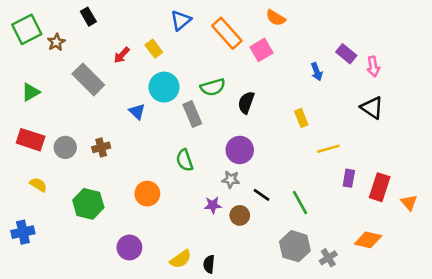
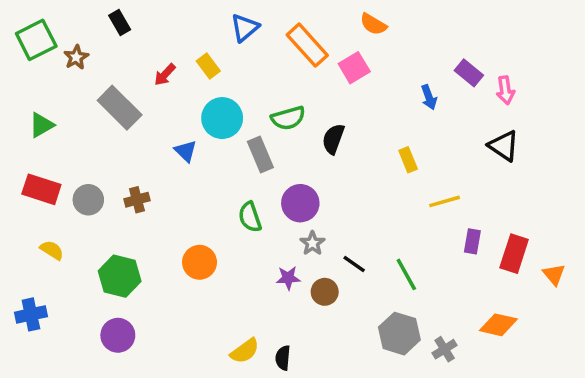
purple circle: (240, 150) -> (300, 203), moved
gray star: (231, 179) -> (312, 243), turned 30
purple circle: (129, 247) -> (118, 335), moved

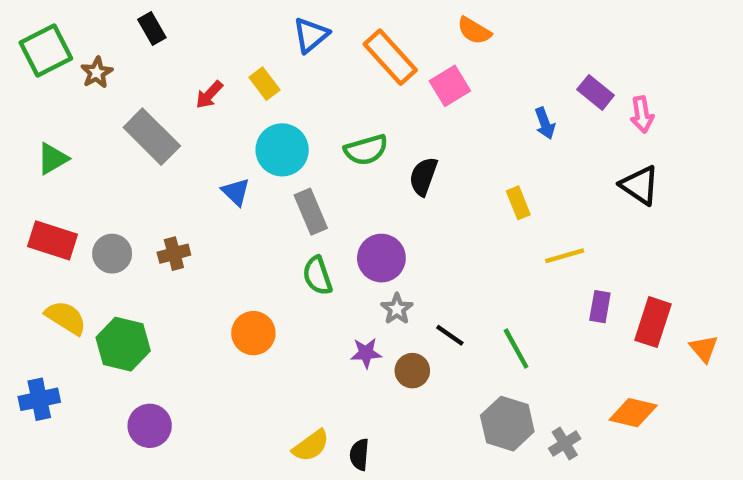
gray rectangle: (260, 155) -> (311, 212), moved
yellow semicircle: (52, 250) -> (66, 318), size x1.4
green hexagon: (120, 276) -> (123, 344), moved

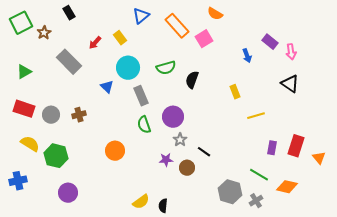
purple rectangle: (600, 307) -> (272, 148), moved
green line: (516, 349) -> (259, 175), moved, turned -30

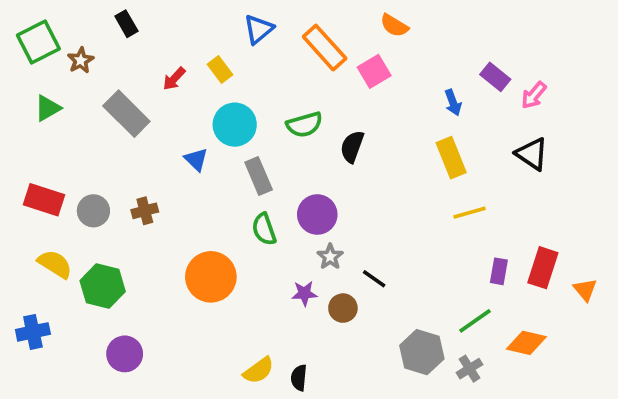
pink arrow: (291, 52) -> (534, 95), turned 49
green triangle: (24, 72) -> (48, 108), moved
yellow rectangle: (235, 92) -> (451, 158), moved, size x1.5
orange circle: (115, 151) -> (211, 277), size x1.4
green line: (259, 175) -> (475, 321), turned -66

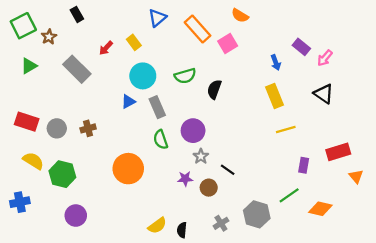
blue triangle: (196, 159) -> (128, 102), moved, turned 48
red rectangle: (543, 268) -> (338, 152), moved, turned 55
gray cross: (470, 369) -> (221, 223), moved

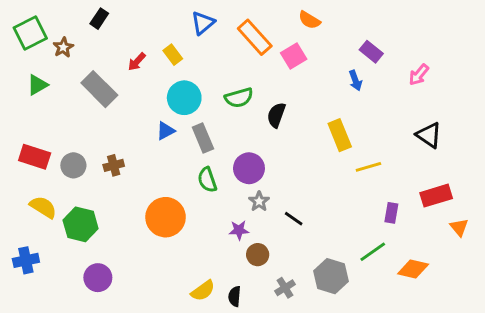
black rectangle: (77, 14) -> (99, 19), turned 64
purple rectangle: (301, 47) -> (371, 52), moved
black triangle: (324, 94) -> (429, 135), moved
yellow rectangle: (275, 96) -> (340, 135), moved
brown circle: (209, 188) -> (258, 255), moved

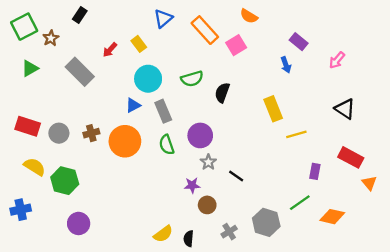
red rectangle: (436, 196) -> (351, 157), turned 45
orange circle: (166, 217) -> (125, 141), moved

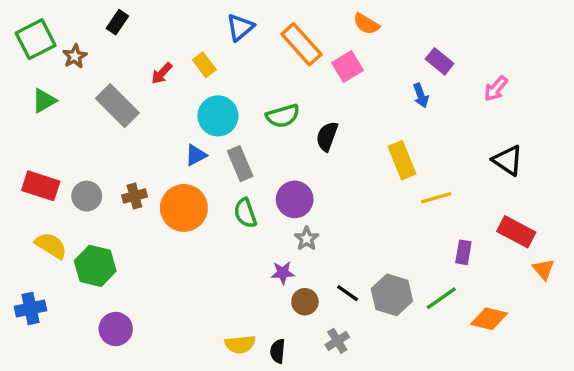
black line: (236, 176) -> (348, 293), moved
gray hexagon: (266, 222) -> (392, 295), moved
yellow semicircle: (163, 234) -> (240, 344), turned 30

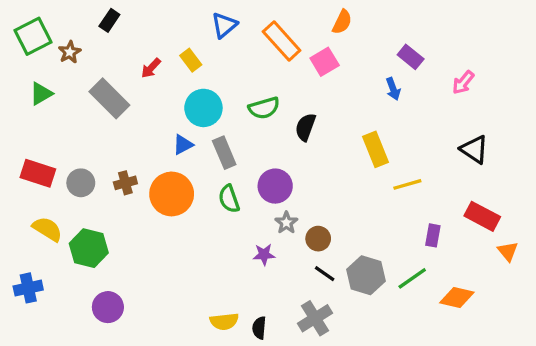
orange semicircle: (366, 24) -> (342, 22), turned -95
brown circle: (305, 302) -> (318, 239), moved
gray cross: (337, 341) -> (315, 318), size x1.5

